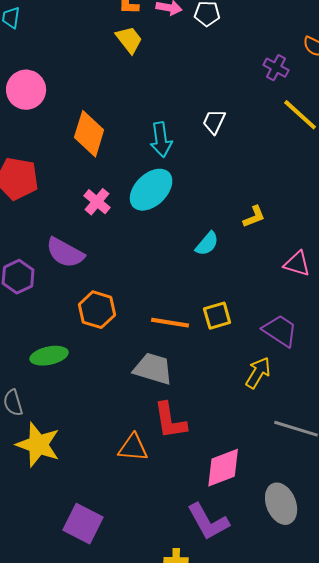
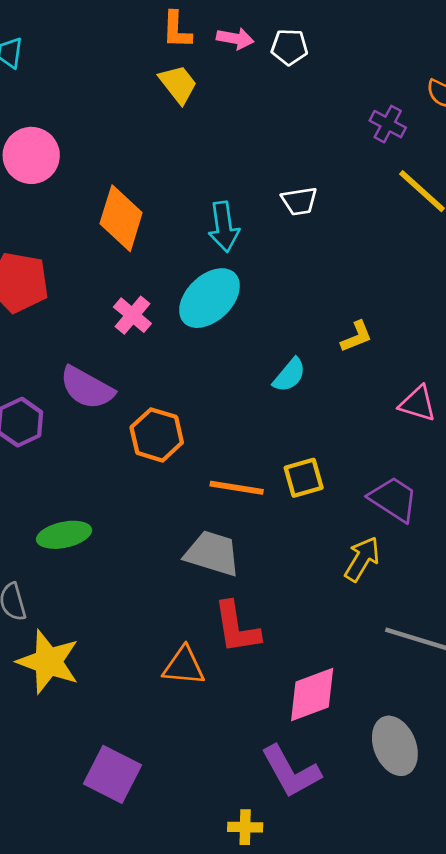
white trapezoid: (214, 122) -> (299, 201), turned -124
orange hexagon: (97, 310) -> (157, 435), moved

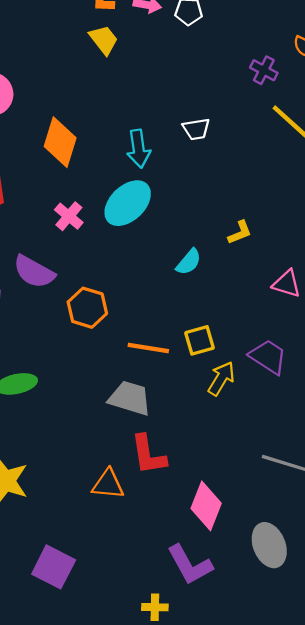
yellow arrow: (362, 559) -> (221, 378), moved
pink diamond: (312, 695) -> (206, 506), turned -48

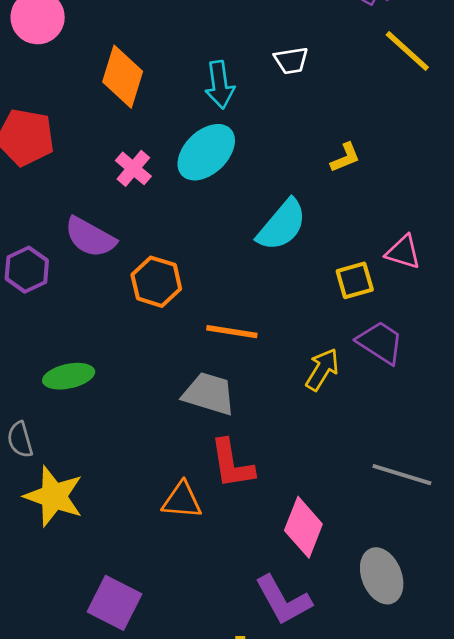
yellow L-shape: (240, 233) -> (345, 158), moved
cyan semicircle: (189, 262) -> (282, 225), size x1.6
yellow square: (200, 340) -> (355, 280), moved

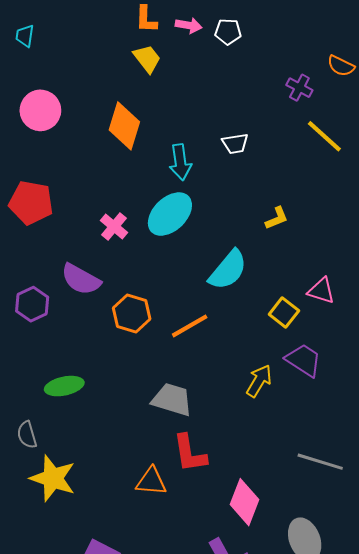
orange diamond: (123, 77) -> (124, 126), moved
yellow square: (355, 280) -> (284, 312), turned -36
orange line: (232, 332) -> (190, 326), moved, turned -39

